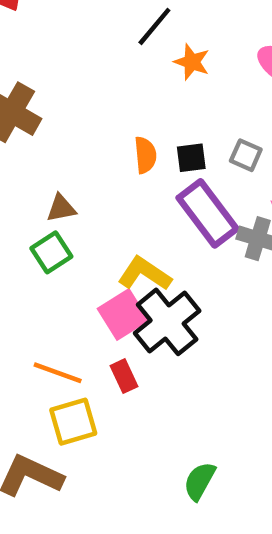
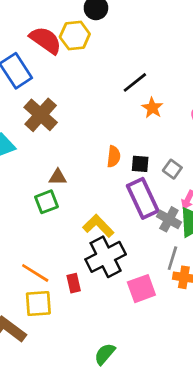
pink square: (123, 314) -> (141, 289), moved

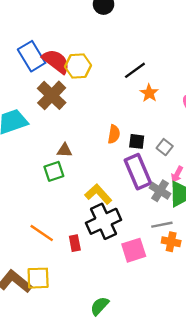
yellow hexagon: (75, 35) -> (78, 66), moved
red semicircle: (46, 40) -> (56, 61), moved
gray line: (172, 258) -> (162, 225), turned 60
yellow square: (38, 303) -> (38, 278), moved

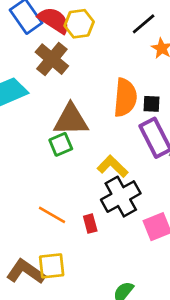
orange semicircle: (114, 134) -> (125, 98), size x1.8
brown triangle: (65, 150) -> (71, 120), size x2.0

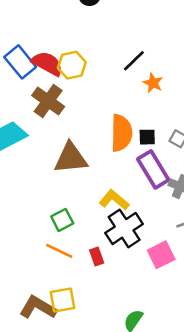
green square: (61, 144) -> (62, 220), moved

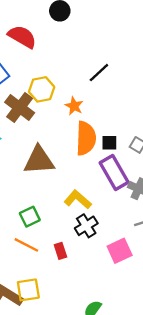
red semicircle: (47, 64) -> (22, 37), moved
yellow hexagon: (72, 65) -> (42, 89), moved
orange star: (153, 83) -> (74, 106), moved
black cross: (124, 228) -> (86, 226), size x0.7

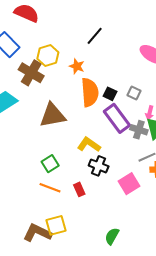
black square: (109, 143) -> (110, 94), turned 32
black cross: (86, 226) -> (99, 166), turned -30

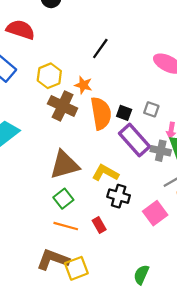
brown cross: (31, 73) -> (63, 106), moved
brown triangle: (52, 115) -> (65, 165), moved
brown L-shape: (37, 233) -> (53, 260), moved

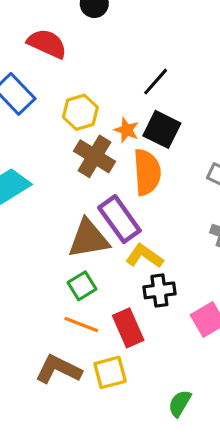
black square: (124, 113) -> (162, 129), moved, size x1.6
purple rectangle: (135, 140) -> (119, 219), moved
black cross: (119, 196) -> (159, 290), turned -30
red rectangle: (99, 225) -> (128, 328), size x1.6
yellow square: (76, 268) -> (110, 372), moved

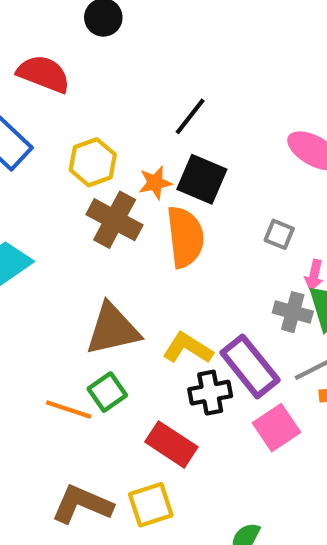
orange star: (127, 130) -> (155, 183), turned -30
purple rectangle: (119, 219) -> (250, 366), moved
orange line: (81, 324) -> (69, 409), moved
red rectangle: (128, 328) -> (171, 444), turned -30

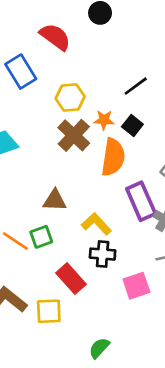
black square: (202, 179) -> (132, 125), size x0.7
brown triangle: (113, 329) -> (55, 200), size x0.7
purple rectangle: (250, 366) -> (141, 201), moved

